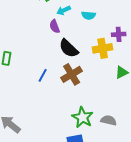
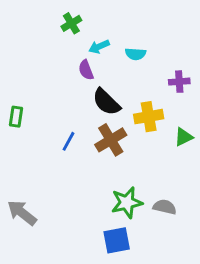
yellow cross: (103, 48) -> (149, 117), moved
green star: (83, 117) -> (127, 203), turned 30

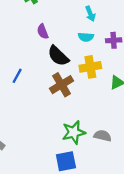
cyan arrow: (99, 47) -> (90, 14), moved, turned -88
cyan semicircle: (136, 54) -> (86, 37), moved
blue line: (68, 141) -> (17, 76), moved

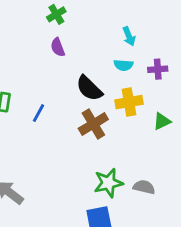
purple semicircle: (43, 31) -> (58, 47), moved

